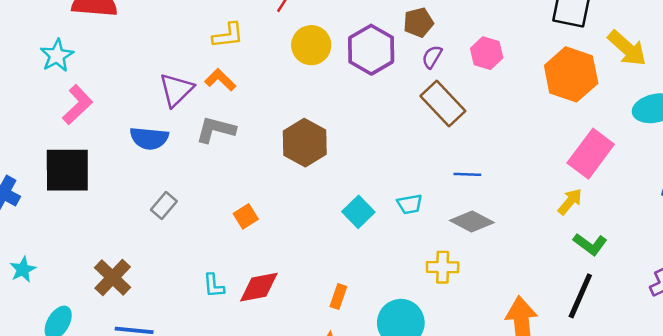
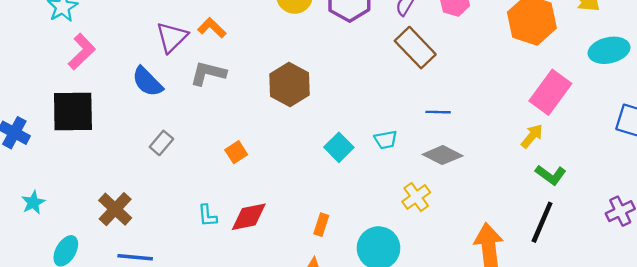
blue semicircle: (149, 138) -> (147, 82), turned 40
yellow cross: (443, 267) -> (416, 197), turned -36

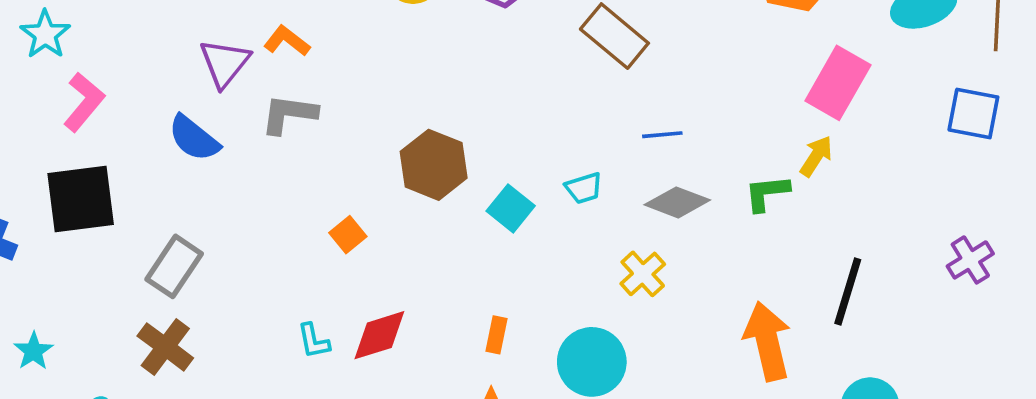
brown hexagon: (289, 84) -> (434, 165), moved
gray rectangle: (161, 143) -> (174, 266), moved, size x1.5
green L-shape: (551, 175) -> (767, 193), moved, turned 144

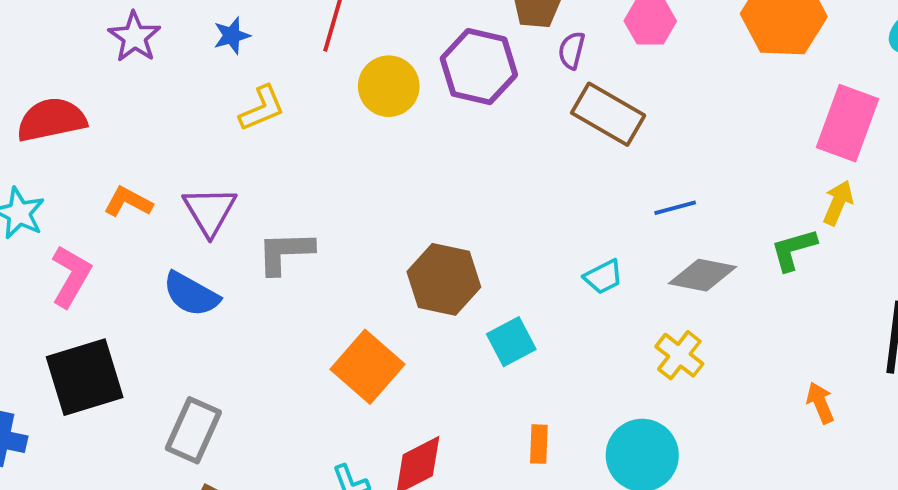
orange L-shape: (287, 41) -> (128, 202), moved
cyan square: (511, 208) -> (511, 342), moved, turned 33
orange square: (348, 235) -> (367, 367), size x1.8
orange arrow: (767, 341) -> (820, 403), size x0.5

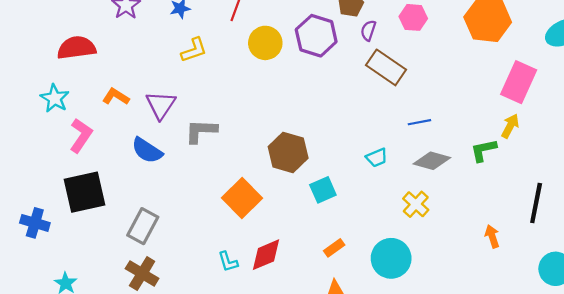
orange rectangle: (539, 444) -> (334, 248), turned 48

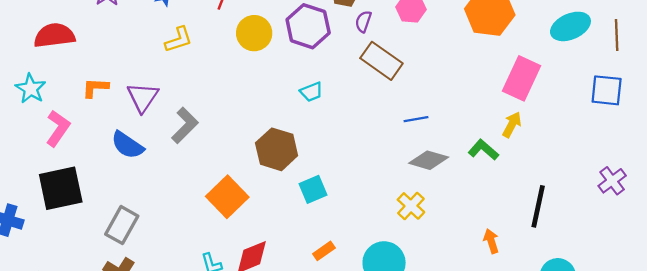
orange L-shape: (116, 97) -> (95, 88), turned -30
gray L-shape: (201, 131) -> (185, 125), turned 132
green L-shape: (484, 150) -> (483, 150), turned 52
cyan trapezoid: (377, 158) -> (311, 92), moved

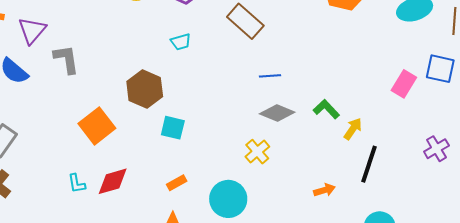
pink rectangle: (522, 78) -> (404, 84), moved, size x0.7
gray L-shape: (185, 125) -> (66, 59), turned -60
yellow arrow: (512, 125) -> (353, 129), moved
cyan square: (313, 189) -> (173, 128), turned 30
orange arrow: (491, 241) -> (324, 190), turned 85

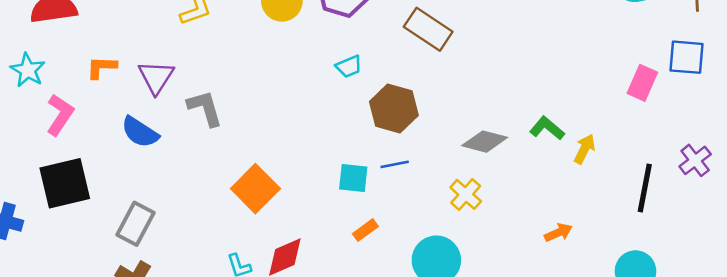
blue line: (270, 76) -> (395, 164), moved
brown hexagon: (145, 89) -> (394, 108), moved
black line: (369, 164) -> (645, 188), moved
orange rectangle: (177, 183) -> (365, 230), moved

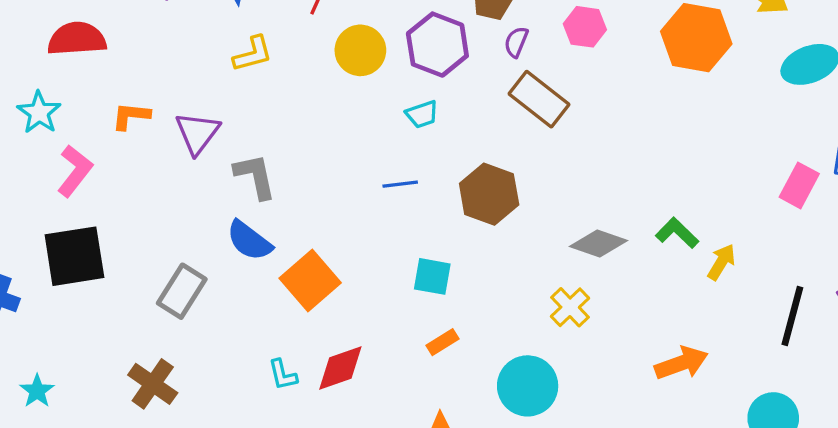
cyan trapezoid: (349, 66) -> (422, 114), moved
blue semicircle: (140, 132) -> (249, 241), moved
blue line: (395, 164) -> (400, 184), moved
gray rectangle: (136, 224) -> (182, 291), moved
orange arrow: (558, 233) -> (681, 363), size x1.5

